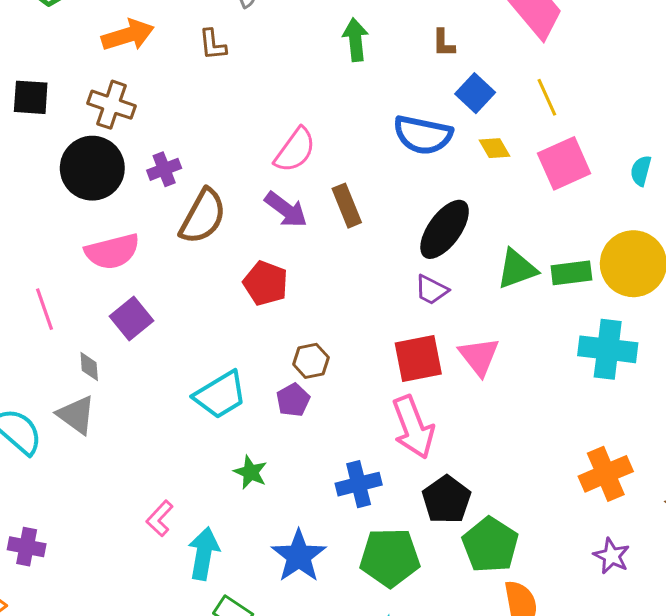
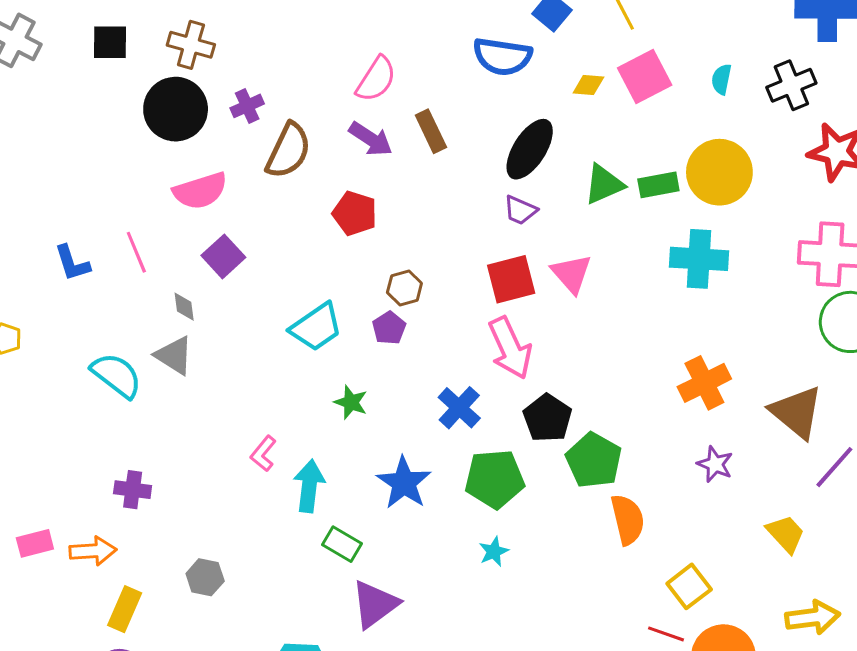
yellow diamond: (494, 148) -> (588, 85), moved, turned -52
blue cross: (359, 484) -> (459, 408), turned -30

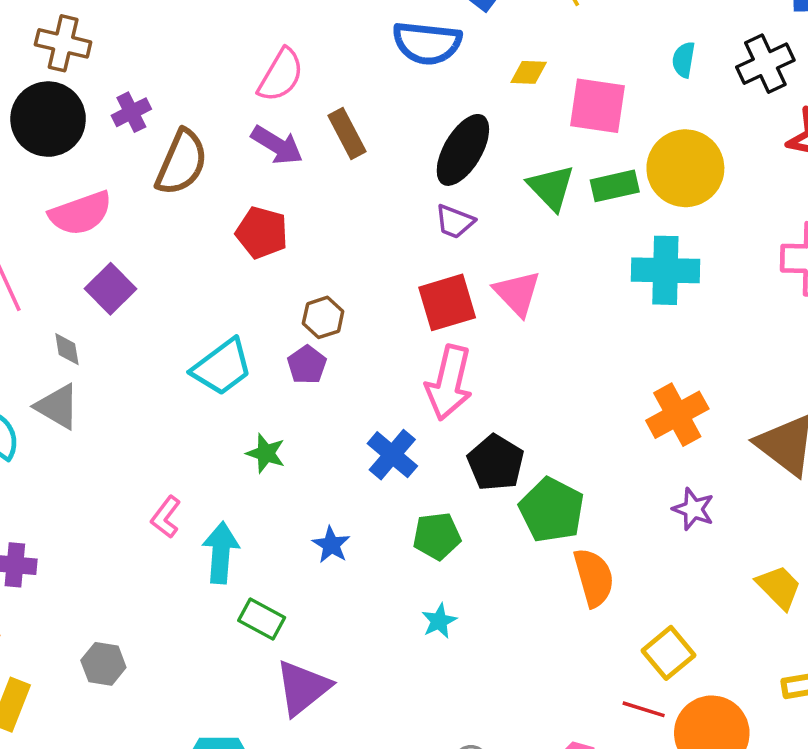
pink square: (645, 77) -> (598, 106), moved, turned 38
green triangle: (604, 184) -> (551, 188), turned -48
pink arrow: (510, 348) -> (449, 383), turned 40
green pentagon: (495, 479) -> (437, 536), size x0.7
blue star: (404, 483) -> (331, 545), size x0.6

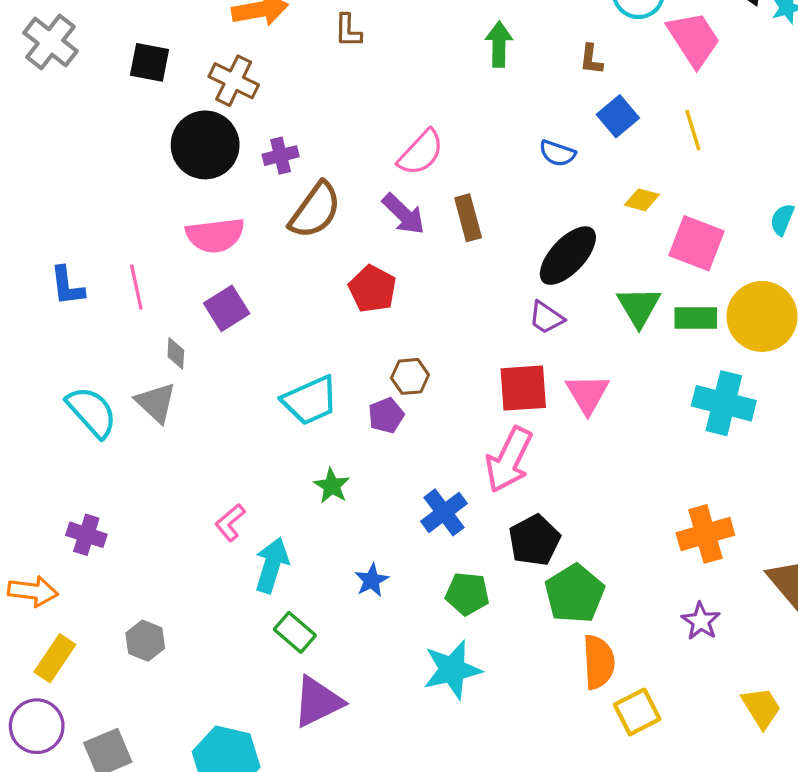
blue semicircle: (427, 43) -> (557, 153), size x0.6
cyan star: (439, 621) -> (452, 670), size x1.8
yellow square: (669, 653) -> (637, 712), moved

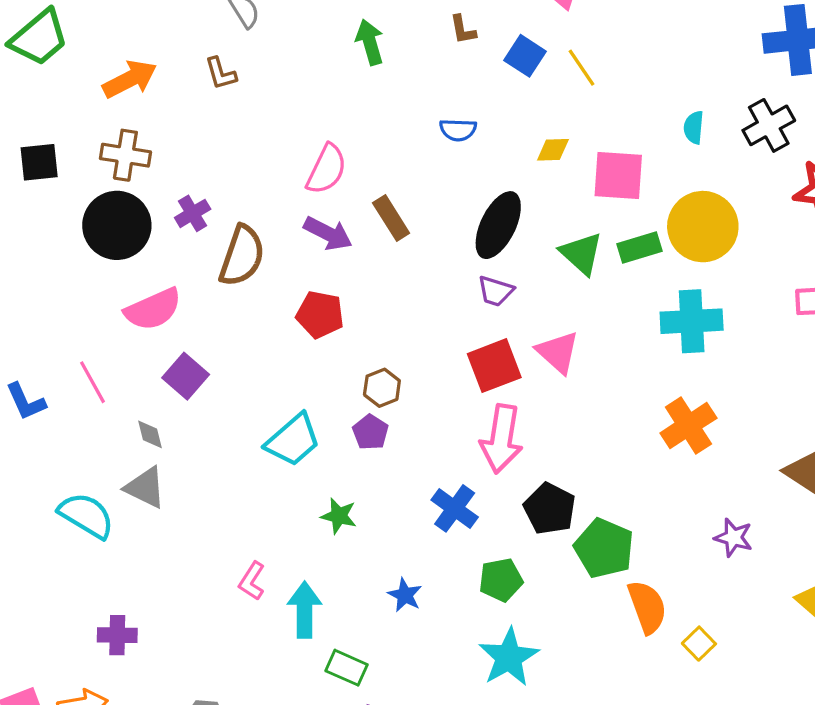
blue square: (618, 116) -> (525, 56), moved
orange cross: (705, 534) -> (688, 426), moved
yellow square: (637, 712) -> (699, 644), size x0.7

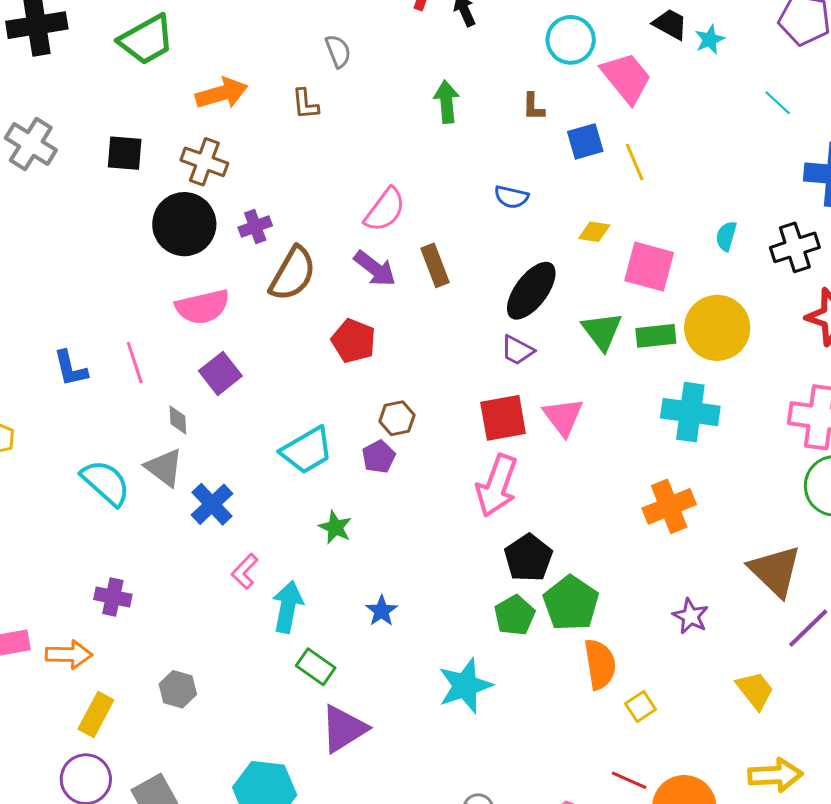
blue square: (525, 56) -> (585, 141), turned 30
blue cross: (455, 508) -> (212, 504), moved
green pentagon: (501, 580) -> (514, 615), moved, turned -30

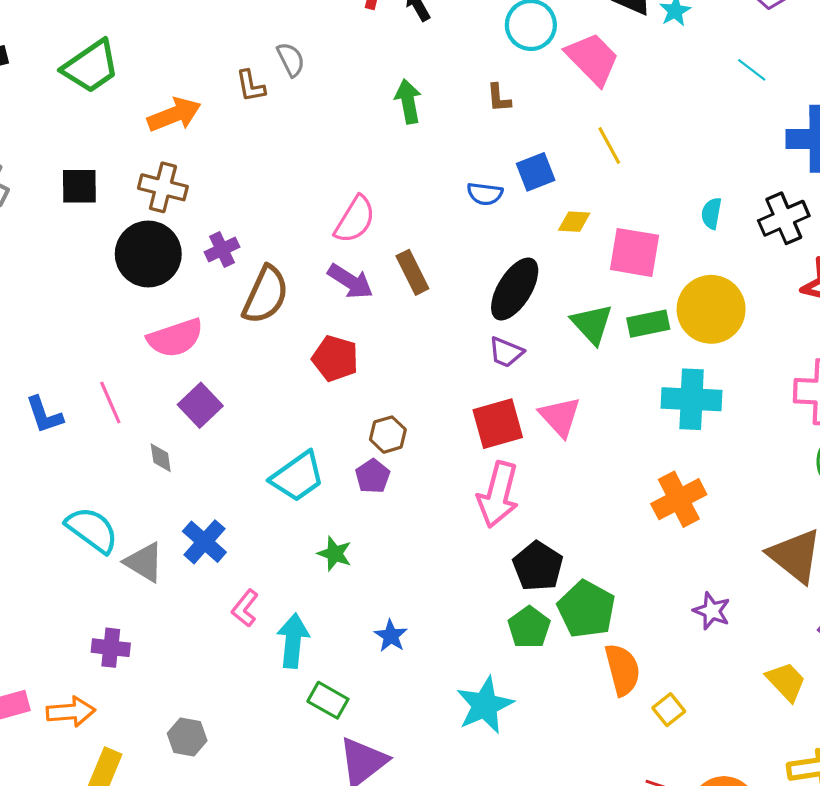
brown L-shape: (305, 104) -> (251, 86), moved
blue square: (585, 141) -> (536, 172), moved
gray triangle: (164, 468) -> (144, 562), moved

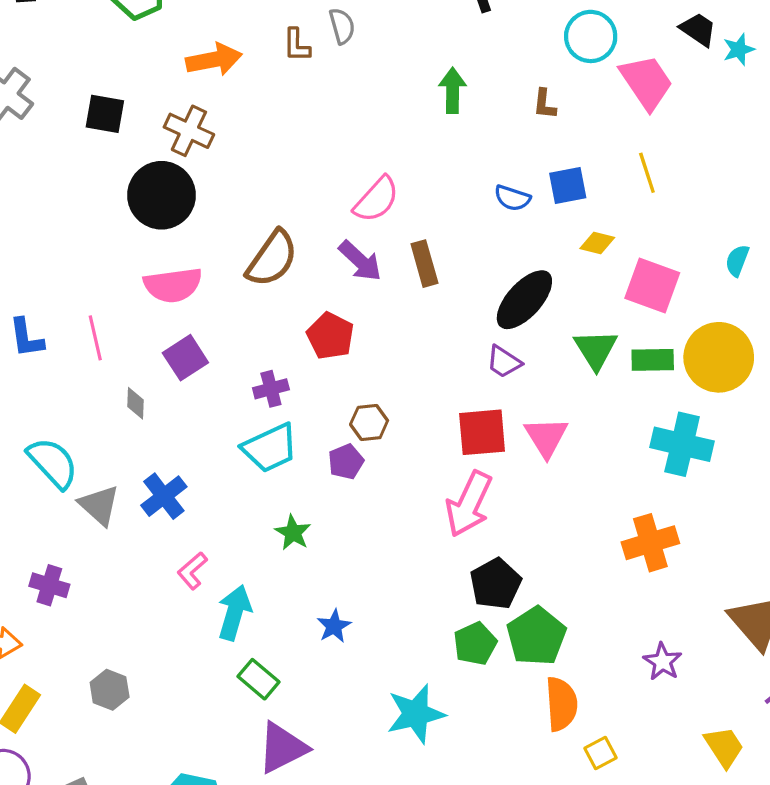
purple cross: (222, 249) -> (271, 389), moved

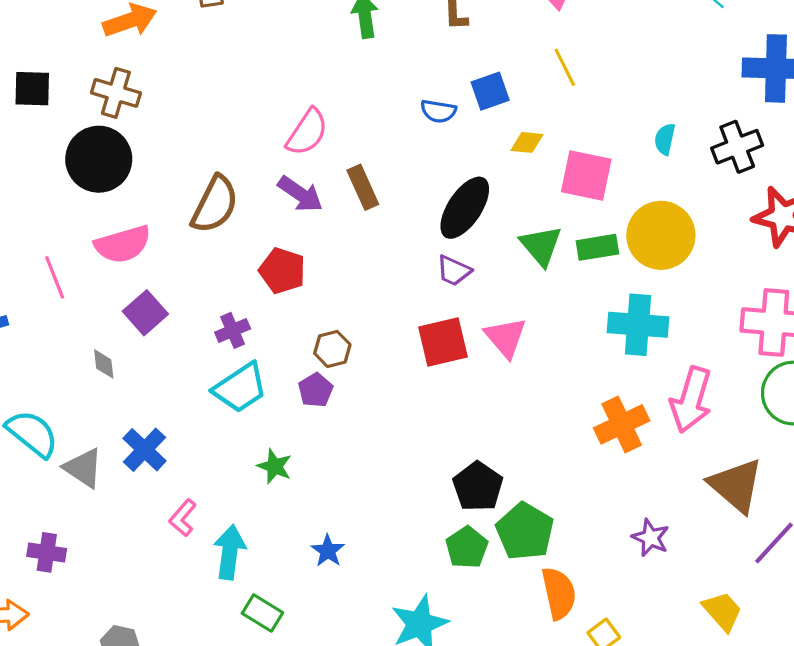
pink line: (95, 338) -> (55, 277), moved
pink arrow: (469, 504) -> (691, 400), moved

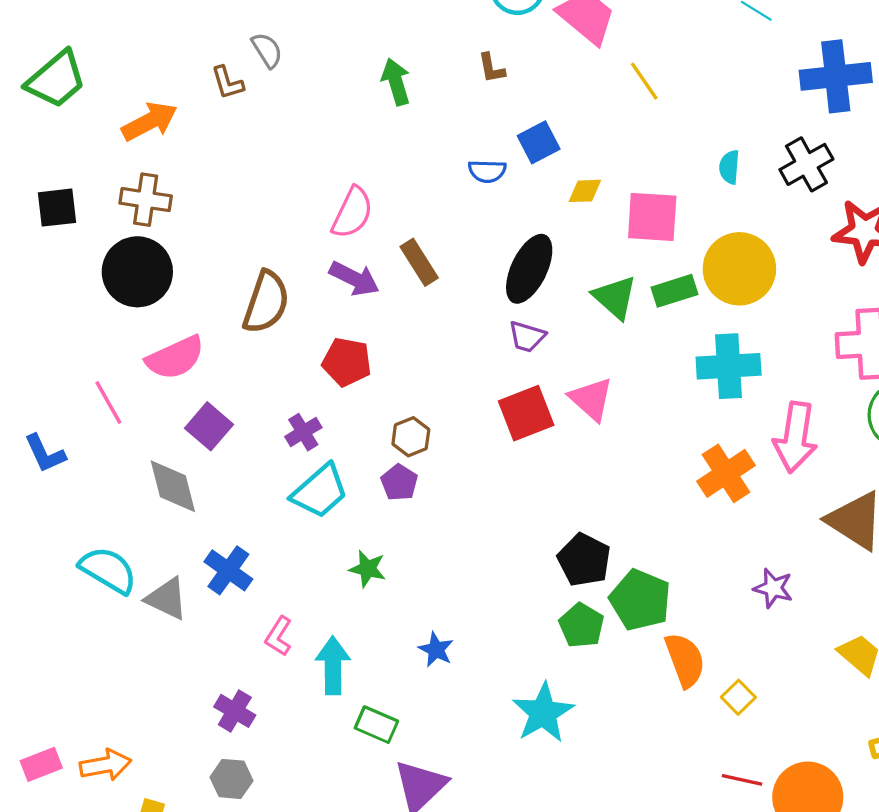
yellow line: (565, 67) -> (644, 81), moved
gray diamond: (104, 364) -> (173, 486), size x1.8
purple cross: (47, 552) -> (235, 711), moved, turned 30

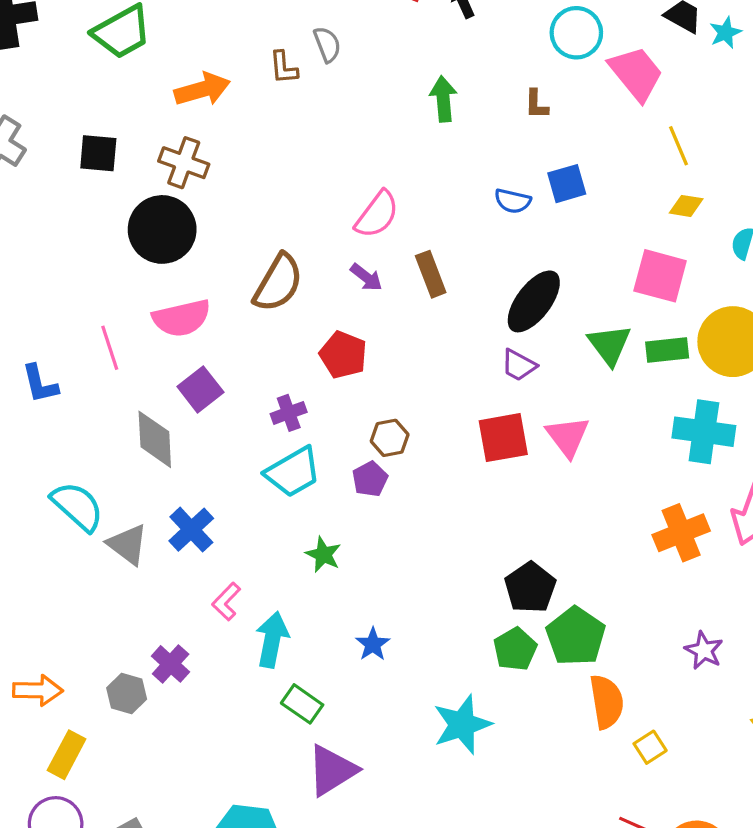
yellow diamond: (585, 191) -> (686, 206), moved
purple arrow: (354, 279) -> (366, 277), size x0.7
gray hexagon: (231, 779) -> (127, 694), moved

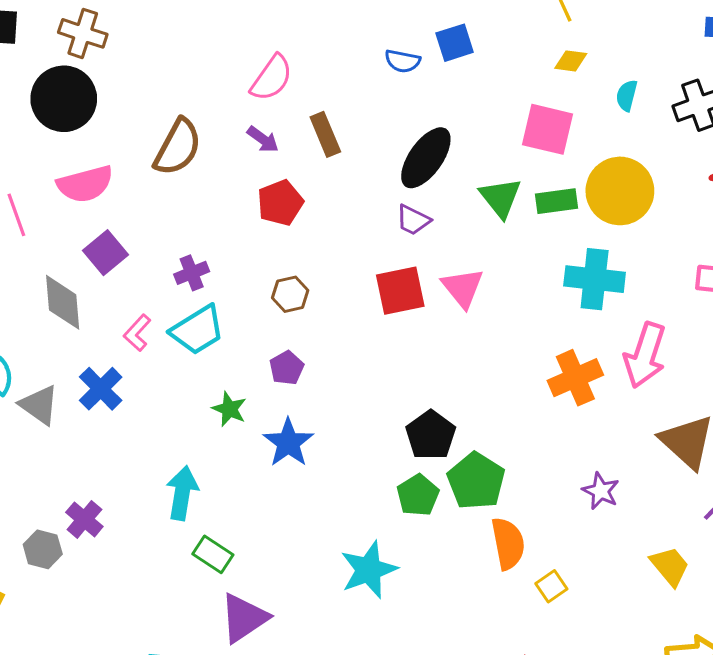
red pentagon: (343, 355) -> (280, 203), moved, turned 30
purple pentagon: (370, 479) -> (287, 368), moved
pink L-shape: (226, 602) -> (137, 333), moved
blue star: (373, 644) -> (288, 443), moved, size x1.5

